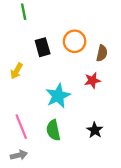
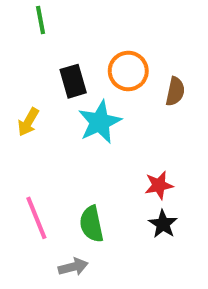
red star: (92, 80) -> (159, 185), moved
cyan star: (58, 96) -> (100, 122), moved
gray arrow: (19, 155) -> (73, 267), moved

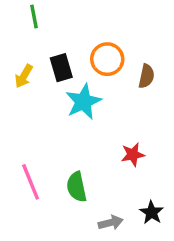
yellow arrow: (28, 122) -> (24, 76), moved
black star: (163, 224) -> (152, 212), moved
gray arrow: (73, 267) -> (111, 223), moved

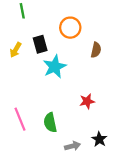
orange circle: (107, 59) -> (70, 28), moved

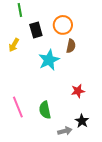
black rectangle: (40, 44) -> (36, 30), moved
brown semicircle: (96, 50) -> (71, 46), moved
black star: (99, 139) -> (82, 121), moved

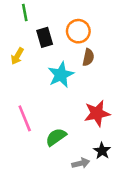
red star: (78, 91) -> (97, 113), size x1.5
pink line: (18, 107) -> (25, 118), moved
green semicircle: (45, 110) -> (56, 137), turned 66

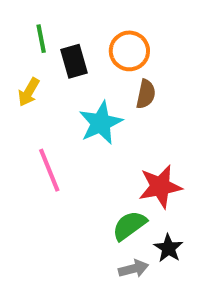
green line: (25, 12) -> (41, 39), moved
pink line: (25, 118) -> (49, 170), moved
green semicircle: (56, 137) -> (129, 226), moved

